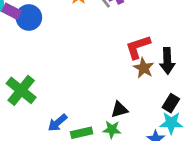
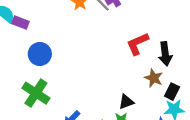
blue circle: (29, 17) -> (40, 54), moved
brown star: (144, 68) -> (154, 78), moved

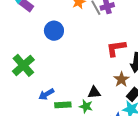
blue circle: (40, 54) -> (54, 31), moved

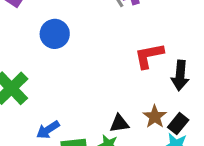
brown star: (121, 79) -> (155, 117), moved

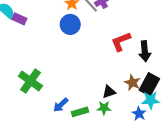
blue circle: (55, 34) -> (70, 24), moved
black rectangle: (178, 124) -> (149, 84), size x1.5

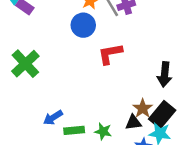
red L-shape: (121, 42) -> (110, 54), moved
green cross: (30, 81) -> (25, 64), moved
black triangle: (109, 92) -> (133, 122), moved

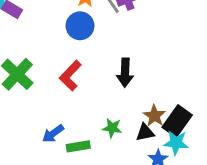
red L-shape: (110, 54) -> (70, 76), moved, turned -32
black arrow: (165, 74) -> (125, 73), moved
green star: (103, 131) -> (112, 128), moved

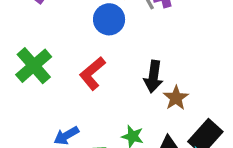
brown star: (154, 116) -> (176, 98), moved

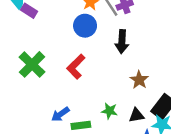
black arrow: (153, 77) -> (122, 42), moved

